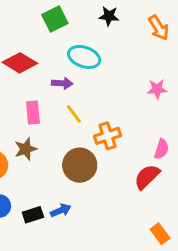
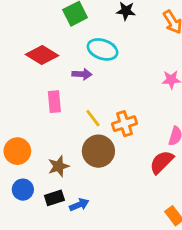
yellow line: (74, 114) -> (93, 118), moved
brown star: (26, 149) -> (59, 166), moved
blue arrow: (61, 210) -> (79, 205), moved

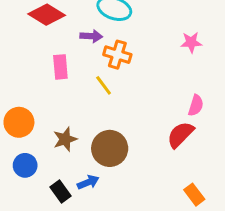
orange cross: (125, 124) -> (117, 55), moved, turned 35
brown circle: (98, 151) -> (110, 148), moved
black rectangle: (54, 198) -> (60, 191), moved, turned 72

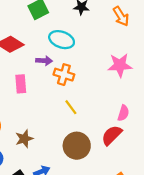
pink star: (191, 42) -> (120, 65), size x1.5
yellow line: (104, 85) -> (71, 107), moved
brown circle: (110, 148) -> (77, 146), moved

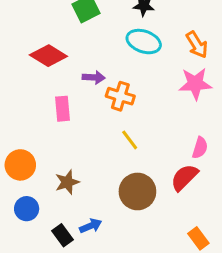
orange arrow: (121, 16) -> (197, 45), moved
cyan ellipse: (62, 40) -> (144, 42), moved

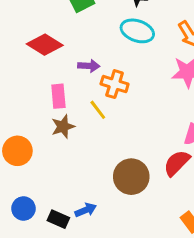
yellow line: (130, 140) -> (98, 110), moved
brown star: (67, 182) -> (63, 127), moved
blue circle: (27, 209) -> (23, 208), moved
black rectangle: (62, 235) -> (58, 219), turned -30

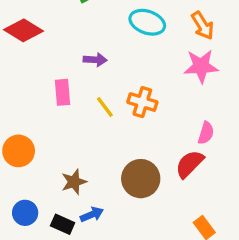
red diamond: (45, 45) -> (23, 30), moved
orange cross: (115, 84) -> (142, 102), moved
brown star: (63, 127) -> (74, 182), moved

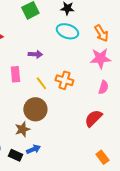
pink semicircle: (206, 133) -> (103, 87), moved
brown circle: (141, 179) -> (35, 109), moved

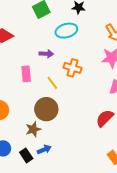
cyan ellipse: (67, 31) -> (66, 31), moved, turned -35
orange cross: (64, 80) -> (72, 68), moved
black rectangle: (15, 155) -> (26, 155), turned 32

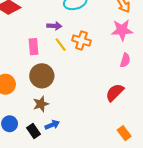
yellow line: (52, 83) -> (61, 45), moved
brown circle: (46, 109) -> (42, 76), moved

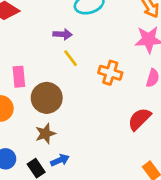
orange cross: (81, 40) -> (110, 73), moved
pink rectangle: (34, 47) -> (19, 77), moved

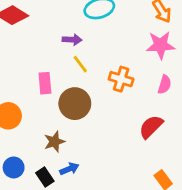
pink rectangle: (19, 77) -> (45, 83), moved
brown circle: (47, 98) -> (75, 104), moved

